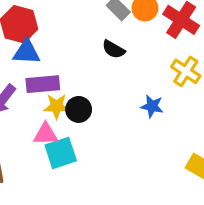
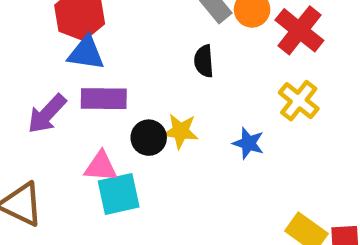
black semicircle: (113, 49) -> (204, 61), turned 50
yellow star: (57, 106) -> (180, 131), moved

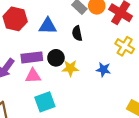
blue triangle: (86, 53) -> (48, 26), moved
black circle: (149, 138) -> (56, 58), moved
pink triangle: (101, 167) -> (33, 76), moved

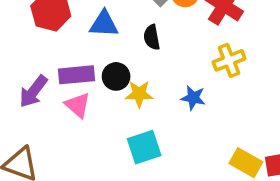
yellow cross: (125, 46) -> (229, 60), turned 36
pink triangle: (33, 76) -> (78, 105), turned 42
cyan square: (45, 102) -> (144, 147), moved

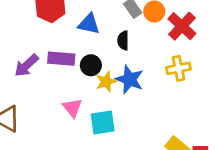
yellow star: (139, 94) -> (106, 82), turned -30
blue star: (193, 98) -> (130, 79), moved, size x1.5
pink triangle: (78, 105) -> (72, 108), moved

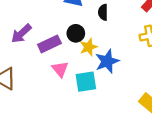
purple rectangle: (61, 59) -> (49, 44), moved, turned -30
blue star: (130, 79) -> (107, 61), moved, turned 30

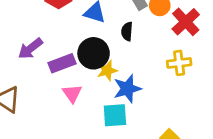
black circle: (76, 33) -> (94, 53), size x1.5
cyan square: (86, 82) -> (115, 115), moved

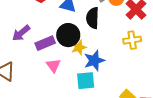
black semicircle: (127, 31) -> (93, 18), size x1.5

